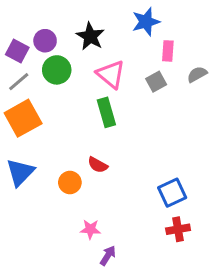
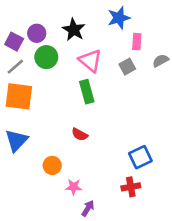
orange square: (23, 118) -> (19, 96), turned 36
orange circle: (70, 182) -> (52, 165), moved
red cross: (178, 229) -> (131, 187), moved

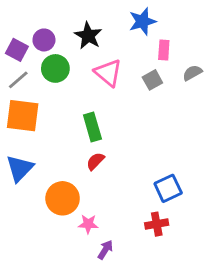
green rectangle: (87, 92) -> (92, 127), moved
red semicircle: (80, 134) -> (95, 161), turned 105
orange circle: (52, 165) -> (63, 198), size x1.5

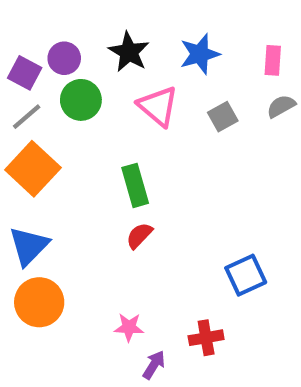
blue star: (142, 21) -> (200, 54), moved
pink rectangle: (164, 50) -> (273, 60), moved
orange square: (23, 116) -> (33, 169), turned 36
orange circle: (63, 198) -> (39, 302), moved
red cross: (157, 224) -> (206, 338), moved

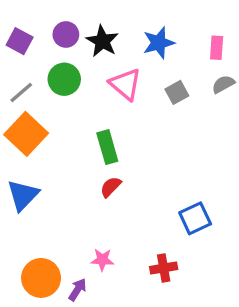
purple circle: (64, 58) -> (66, 34), moved
purple square: (25, 73) -> (20, 41), moved
orange circle: (39, 302) -> (41, 278), moved
purple arrow: (154, 365) -> (77, 290), moved

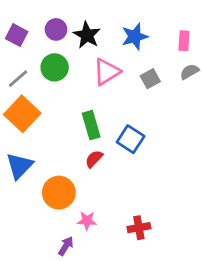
pink triangle: (126, 84) -> (107, 72), turned 48
blue square: (195, 218) -> (131, 139), moved, turned -32
orange circle: (41, 278) -> (59, 193), moved

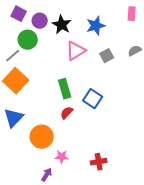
purple square: (17, 35) -> (19, 14), moved
pink rectangle: (184, 41) -> (132, 14), moved
green circle: (55, 67) -> (28, 40), moved

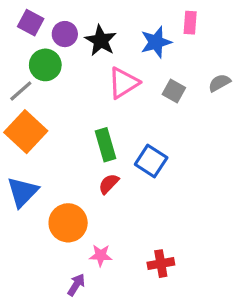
pink rectangle: (132, 14) -> (190, 23), moved
gray square: (107, 56) -> (174, 91), turned -32

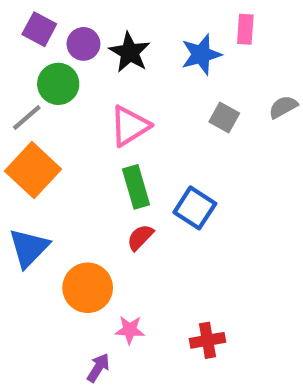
pink triangle: (123, 83) -> (130, 126), moved

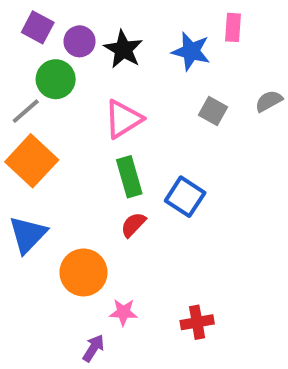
blue star: (201, 54) -> (191, 51), turned 30

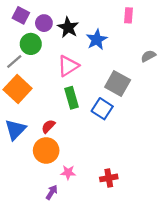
blue star: (191, 51) -> (97, 40), moved, turned 30
gray square: (213, 111) -> (118, 83), moved, size x1.6
red semicircle: (133, 225) -> (48, 126), moved

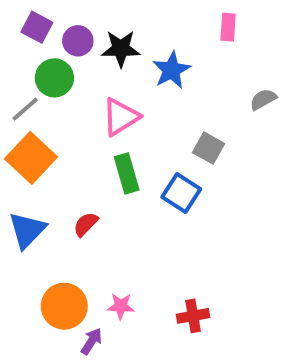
black star: (68, 27) -> (121, 49), turned -30
gray square: (118, 83) -> (209, 148), size x0.7
orange circle: (46, 150) -> (64, 306), moved

